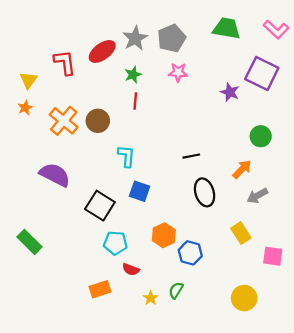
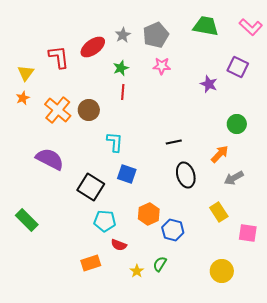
gray star: (135, 38) -> (123, 35), size x0.7
purple square: (262, 73) -> (238, 67), size x0.7

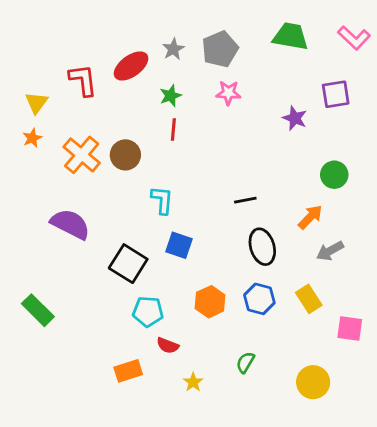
purple square: (238, 67) -> (336, 94), turned -35
blue hexagon: (173, 230) -> (259, 299), moved
green semicircle: (160, 264) -> (245, 362), moved

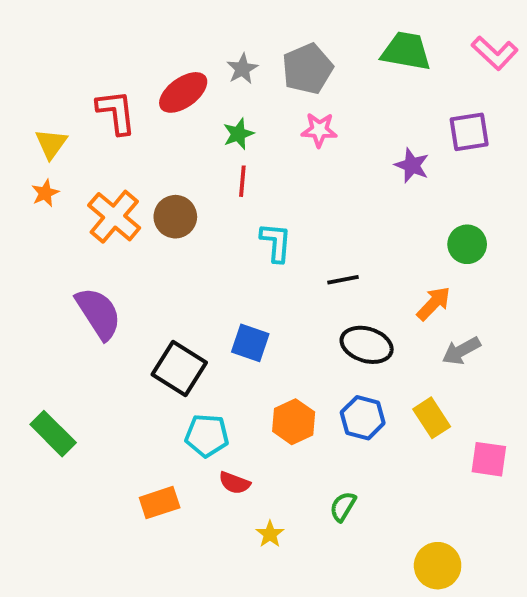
cyan L-shape: (162, 200) -> (276, 242), moved
purple semicircle: (70, 224) -> (98, 313), turned 30
black ellipse: (262, 247) -> (367, 345), turned -56
orange rectangle: (128, 371) -> (160, 503), moved
yellow circle: (313, 382) -> (438, 566), moved

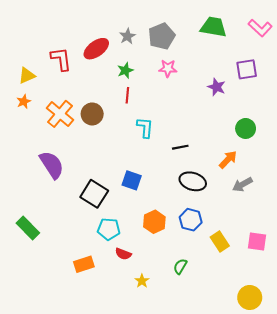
yellow triangle: (51, 144) -> (27, 76), turned 30
yellow rectangle: (432, 418) -> (220, 241), moved
yellow circle: (438, 566) -> (250, 297), moved

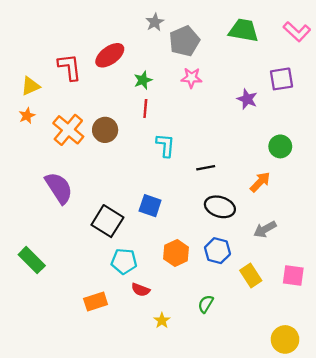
gray star: (127, 36) -> (155, 22), moved
gray arrow: (242, 184) -> (265, 229), moved

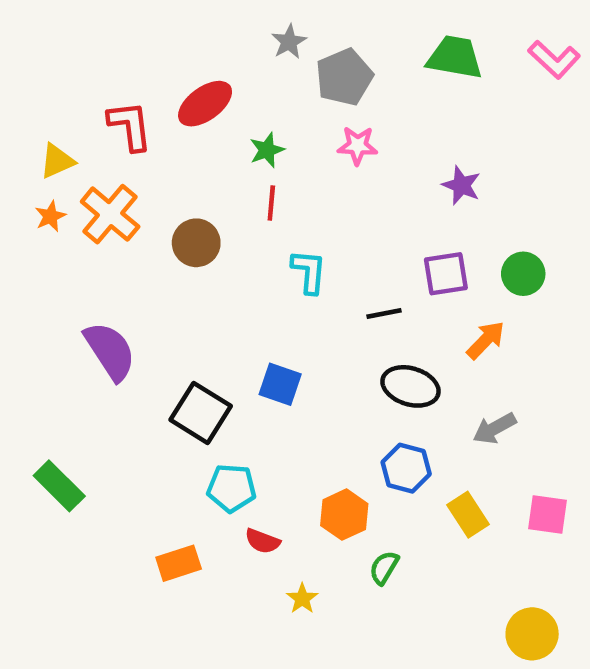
purple square: (281, 79) -> (446, 274), moved
orange cross: (68, 130) -> (110, 214), moved
orange hexagon: (176, 253) -> (344, 515), moved

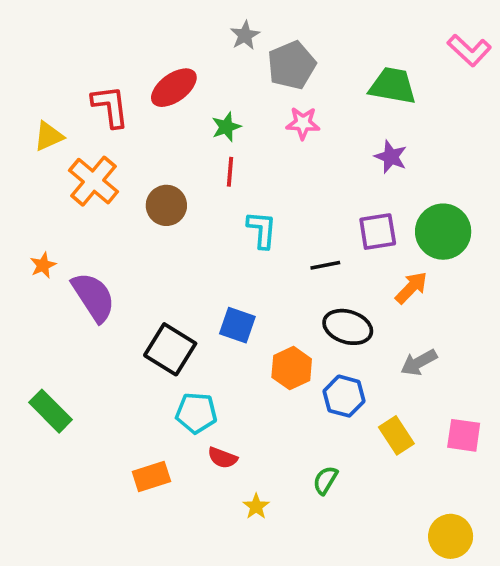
green trapezoid: (455, 57) -> (393, 86), moved
orange star: (50, 216) -> (43, 265), moved
green circle: (523, 274) -> (443, 232), size x1.5
orange hexagon: (344, 515) -> (292, 368), moved

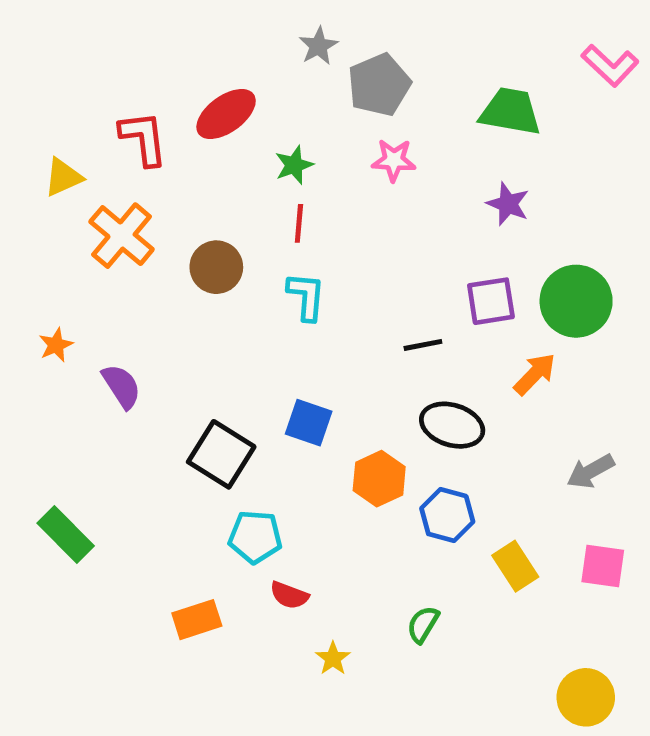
cyan L-shape: (262, 230) -> (306, 296), moved
purple semicircle: (93, 297) -> (122, 386), size x0.7
gray arrow: (419, 362) -> (591, 471), moved

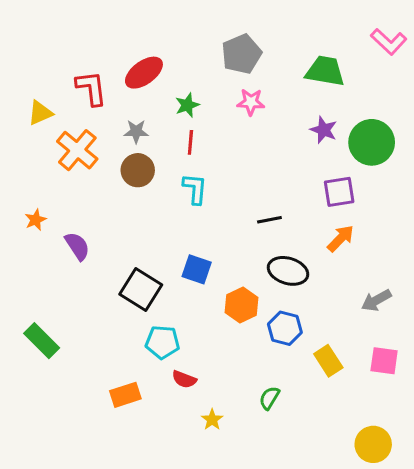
gray star: (318, 46) -> (136, 131), moved, turned 30
purple square: (491, 301) -> (339, 192), moved
green circle: (576, 301) -> (372, 142), moved

